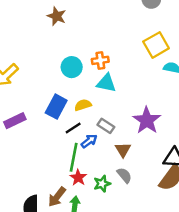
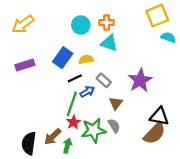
green star: (102, 184) -> (94, 130), size x1.6

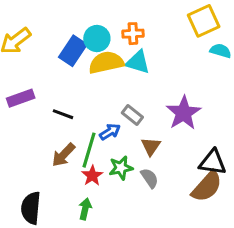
blue rectangle: (63, 58) -> (73, 51), moved
yellow semicircle: (86, 59) -> (106, 63), moved, size x1.6
black line: (75, 78) -> (63, 114), moved, turned 48
green star: (94, 130) -> (121, 168), moved, size x0.7
brown arrow: (53, 137) -> (63, 155), moved

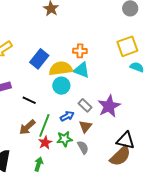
cyan circle: (97, 39) -> (61, 86), moved
gray rectangle: (132, 115) -> (85, 105), moved
blue arrow: (110, 132) -> (67, 116), moved

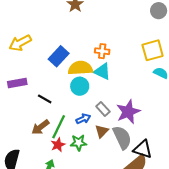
gray semicircle: (83, 147) -> (122, 138), moved, size x1.6

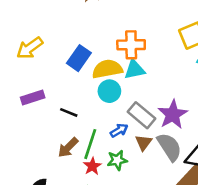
orange cross: (102, 51) -> (131, 45), size x1.5
cyan triangle: (102, 71) -> (135, 70), turned -30
gray rectangle: (103, 109) -> (141, 115), size x1.5

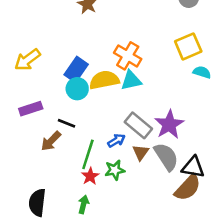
orange cross: (131, 45) -> (128, 56), turned 32
cyan circle: (109, 91) -> (77, 89), moved
brown arrow: (68, 148) -> (51, 141), moved

